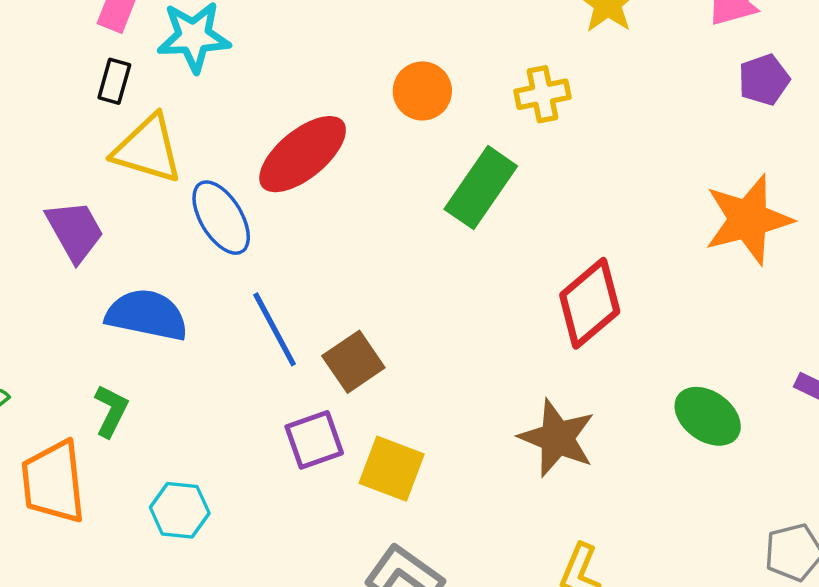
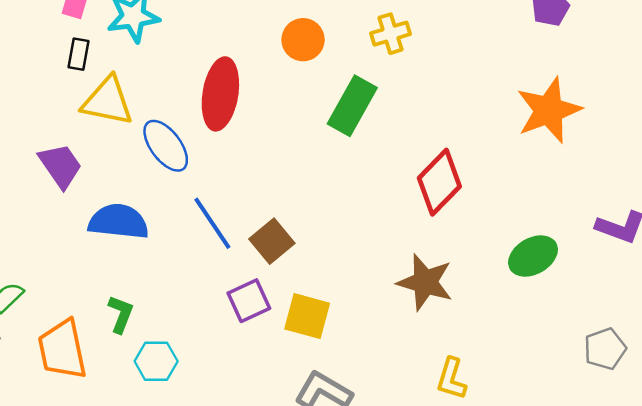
red ellipse: (303, 154) -> (220, 94), turned -36
green L-shape: (111, 411) -> (121, 314), moved
green ellipse: (708, 416) -> (533, 256), turned -60

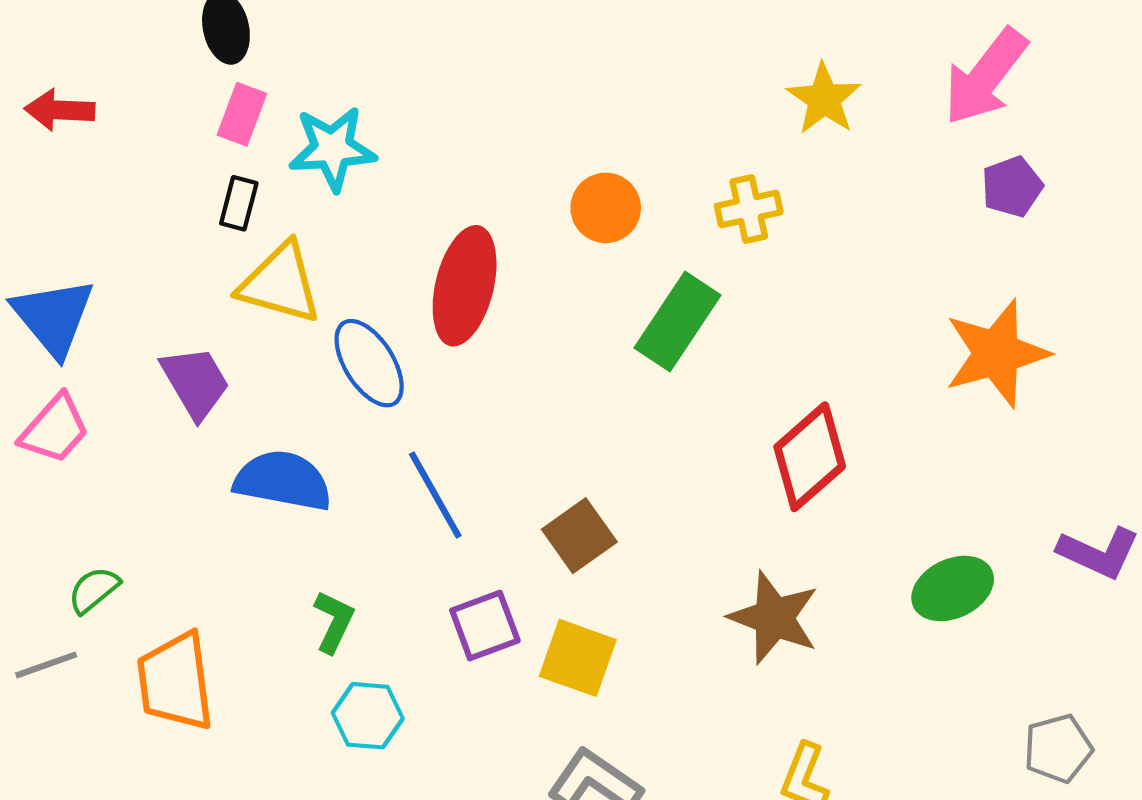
brown square: (272, 241) -> (579, 536), moved
green L-shape: (121, 314) -> (334, 622), moved
cyan hexagon: (156, 361) -> (368, 716), moved

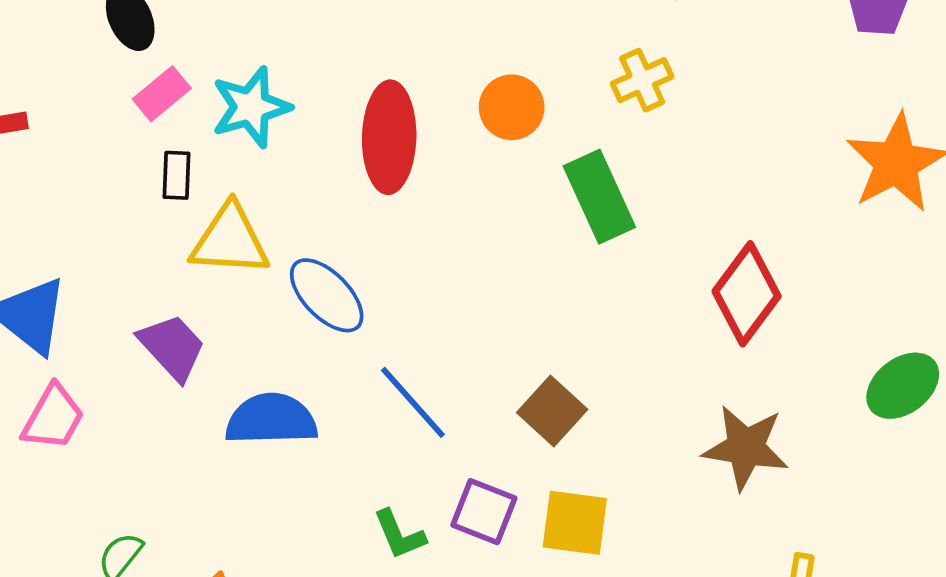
pink rectangle: (242, 114) -> (162, 94), turned 42
red ellipse: (465, 286) -> (389, 137), moved
green rectangle: (677, 322) -> (599, 197), turned -46
green L-shape: (334, 622) -> (399, 535), moved, turned 144
purple square: (485, 626) -> (484, 512), turned -36

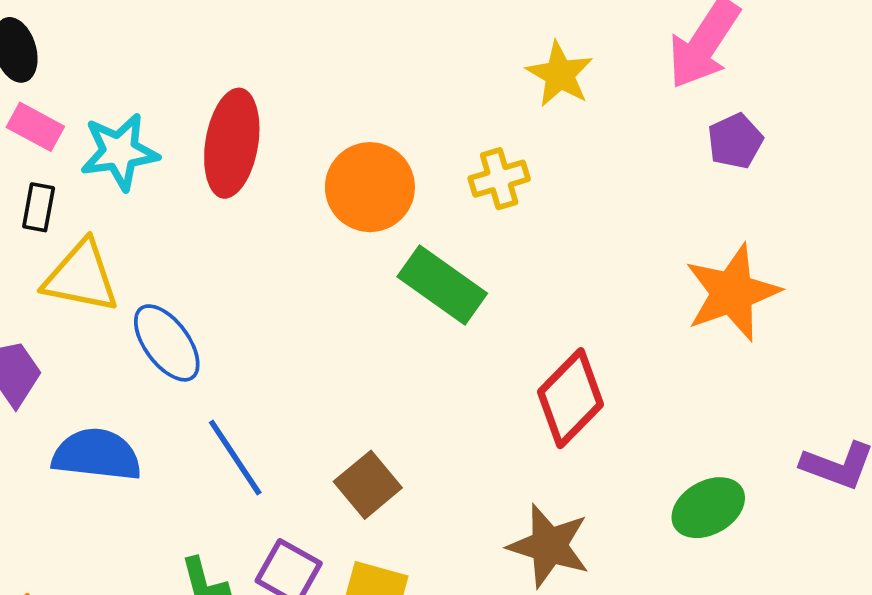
pink rectangle: (162, 94) -> (35, 127), turned 60
orange circle: (512, 107) -> (370, 187), size x1.4
red ellipse: (389, 137) -> (232, 143), moved
green rectangle: (599, 197) -> (442, 285), turned -38

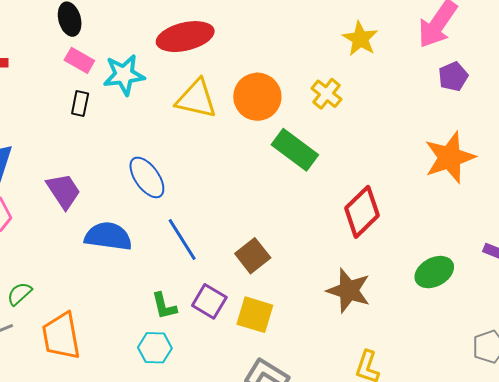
red ellipse: (232, 143) -> (185, 37), moved, turned 66
yellow cross: (499, 179) -> (327, 94), turned -36
yellow triangle: (81, 277) -> (196, 99), moved

